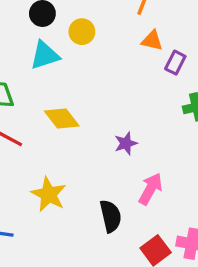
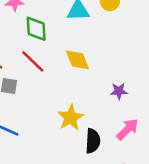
yellow star: (49, 194) -> (71, 117), moved

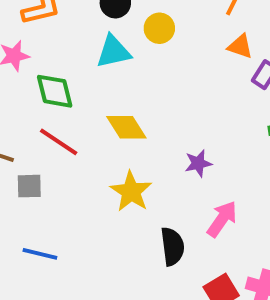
yellow star: (71, 117) -> (131, 192), moved

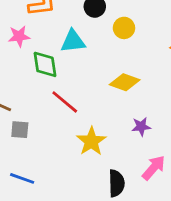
cyan triangle: (113, 52) -> (73, 41), moved
yellow diamond: (126, 127) -> (125, 82), moved, turned -44
red line: (59, 142) -> (65, 102), moved

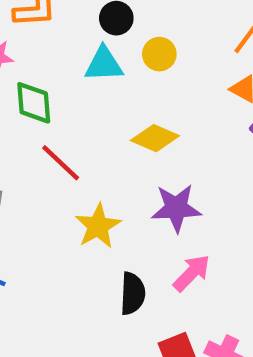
cyan triangle: (73, 41) -> (104, 64), moved
purple star: (141, 127) -> (176, 208), size x1.6

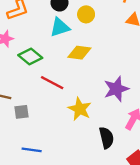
green diamond: (34, 103) -> (30, 56), turned -30
yellow diamond: (155, 138) -> (79, 53), moved

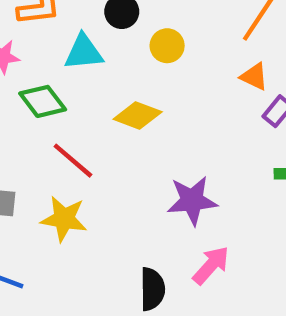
cyan triangle: (60, 27) -> (84, 52), moved
yellow star: (80, 109) -> (64, 219), moved, turned -30

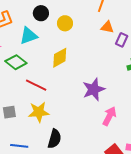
yellow diamond: (138, 115) -> (60, 58), turned -35
black semicircle: (152, 289) -> (54, 139), moved, turned 30

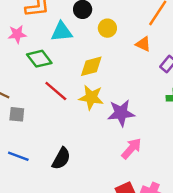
orange triangle: (107, 27) -> (143, 44), moved
yellow star: (39, 112) -> (91, 97), moved

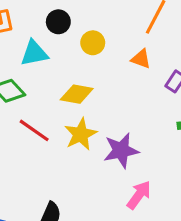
yellow diamond: (91, 66) -> (77, 94), turned 30
yellow star: (91, 97) -> (81, 134), turned -30

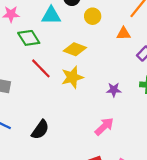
orange triangle: (141, 59) -> (124, 34), turned -32
purple star: (121, 150) -> (114, 90), moved, size x0.6

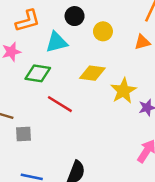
green diamond: (29, 38) -> (38, 73), turned -35
yellow star: (72, 77) -> (123, 91), moved

